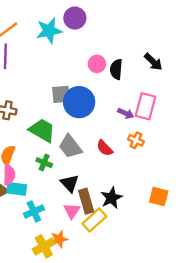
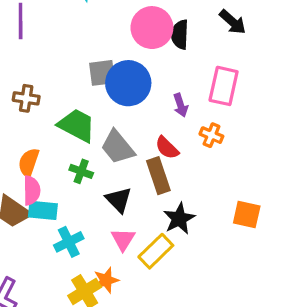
pink circle: (97, 64) -> (152, 28), size x1.6
purple arrow: (126, 113) -> (181, 105), moved, turned 49
brown rectangle: (86, 201) -> (158, 176), moved

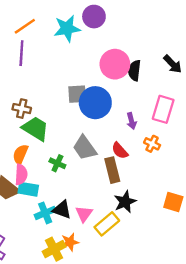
green trapezoid: (77, 125) -> (35, 129), moved
black triangle: (119, 200) -> (62, 210), moved, turned -30

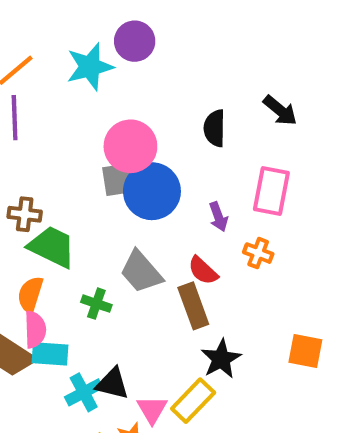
pink circle: (115, 64) -> (130, 146), moved
pink triangle: (84, 214) -> (152, 410), moved

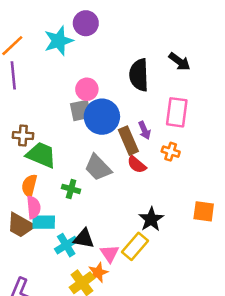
black semicircle: (215, 128) -> (139, 75), size x1.4
pink circle: (130, 146) -> (87, 89), size x0.7
brown rectangle: (193, 306) -> (128, 141), moved

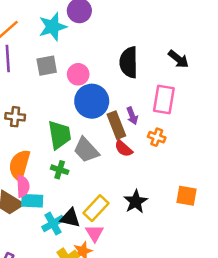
black arrow: (179, 62) -> (178, 59), moved
gray square: (81, 110) -> (47, 66), moved
green trapezoid: (41, 155) -> (59, 135), moved, turned 56
orange semicircle: (29, 186) -> (20, 165), size x1.4
yellow rectangle: (135, 246) -> (96, 208), moved

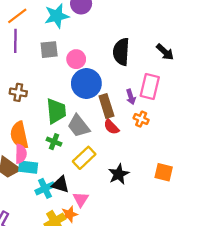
purple arrow: (132, 116) -> (131, 97), moved
orange semicircle: (20, 165) -> (19, 135), turned -32
yellow rectangle: (96, 208) -> (84, 158), moved

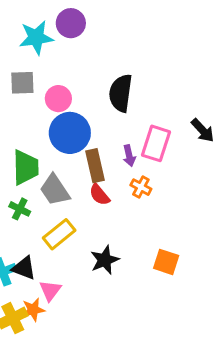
black arrow: (165, 52) -> (203, 130), moved

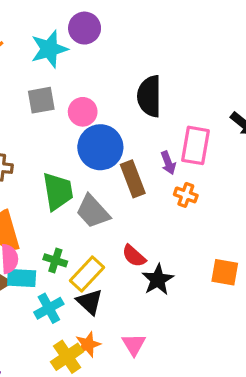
red semicircle: (99, 195) -> (134, 256), moved
green cross: (20, 209) -> (55, 260), moved
yellow rectangle: (59, 234) -> (87, 274), moved
black triangle: (24, 268) -> (90, 302), moved, turned 30
pink triangle: (50, 290) -> (134, 344), moved

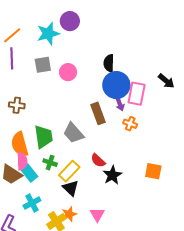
black semicircle: (149, 96) -> (109, 63), size x0.7
blue circle: (100, 147) -> (116, 85), moved
green trapezoid: (58, 191) -> (43, 137), moved
cyan rectangle: (22, 278) -> (29, 173), turned 48
cyan cross: (49, 308) -> (32, 203), moved

